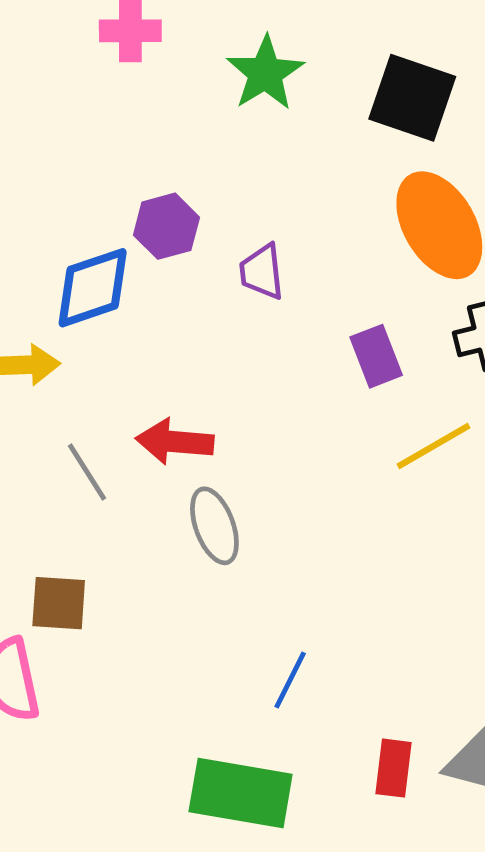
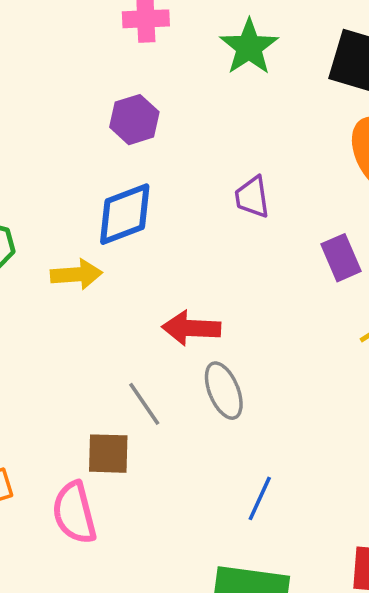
purple hexagon: (166, 226) -> (134, 120), moved
gray line: (87, 472) -> (144, 404), moved
blue line: (290, 680) -> (260, 498), moved

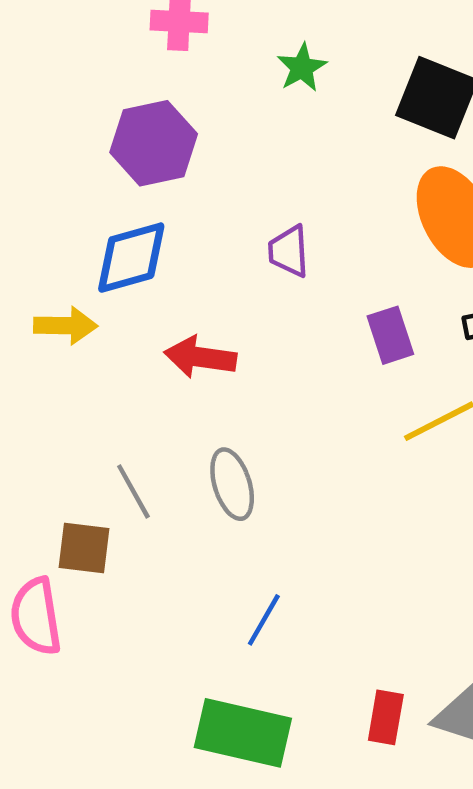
green star: (249, 47) -> (302, 68), size x0.7
purple hexagon: (134, 120) -> (154, 143), size x1.4
red arrow: (191, 328) -> (200, 357), moved

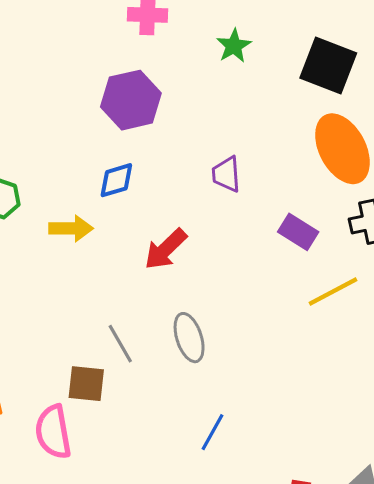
blue diamond: (131, 258) -> (116, 180), size x0.7
purple rectangle: (390, 335) -> (298, 232), turned -39
red arrow: (200, 357) -> (166, 249), turned -51

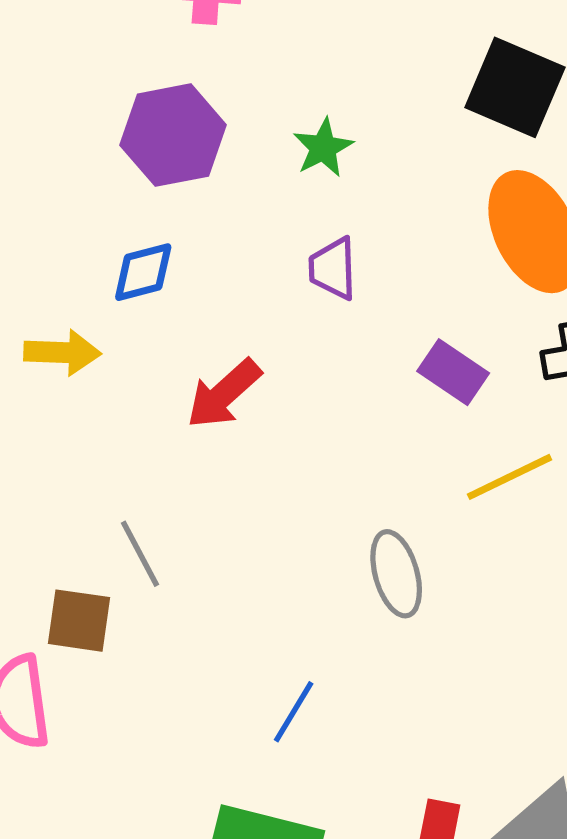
green star: (234, 46) -> (323, 148), moved
gray ellipse: (189, 338) -> (396, 574), moved

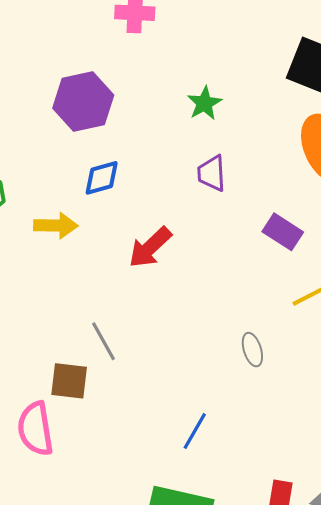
purple hexagon: (173, 135) -> (83, 102), moved
gray ellipse: (396, 574) -> (252, 350), size x0.7

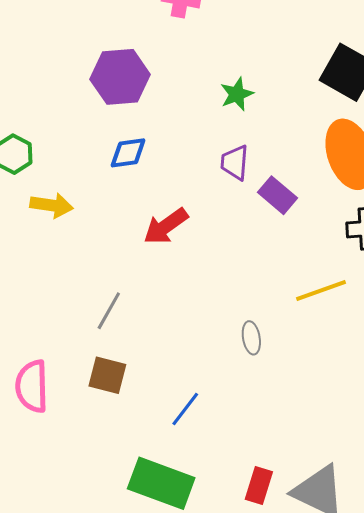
yellow arrow: (56, 226) -> (52, 205), moved
purple rectangle: (283, 232) -> (277, 195), moved
gray line: (103, 341) -> (109, 311), turned 51
brown square: (69, 381) -> (107, 375), moved

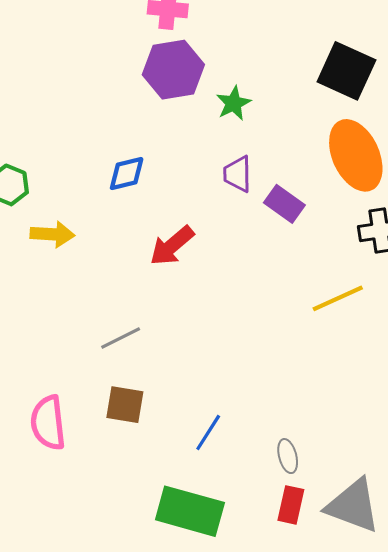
purple hexagon: (120, 77) -> (173, 70), moved
gray line: (109, 311) -> (121, 338), turned 39
gray ellipse: (251, 338) -> (288, 456), moved

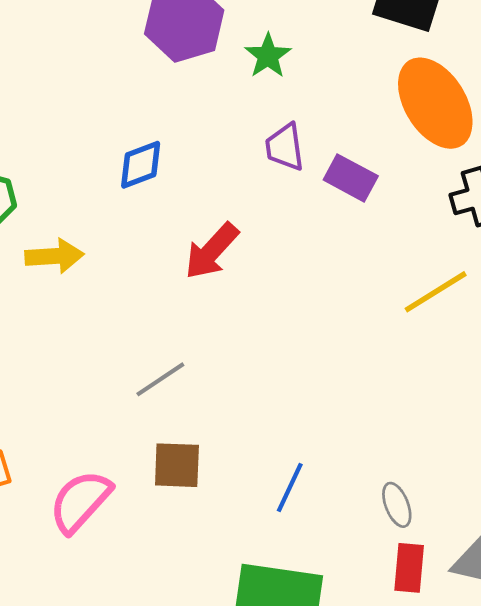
pink semicircle: (48, 423) -> (80, 501), turned 56

